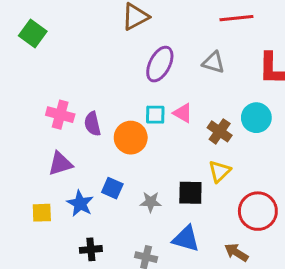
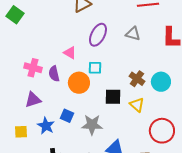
pink triangle: (183, 113) -> (70, 53), moved
cyan circle: (256, 118) -> (161, 82), moved
yellow triangle: (220, 171) -> (137, 105), turned -35
black square: (190, 193) -> (113, 97), moved
gray star: (151, 202) -> (92, 125), size x1.5

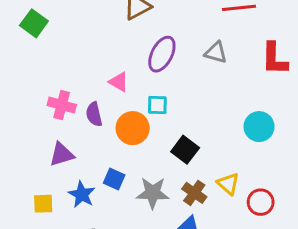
brown cross: (137, 79) -> (194, 193), moved
black square: (113, 97) -> (185, 150), turned 36
yellow triangle: (137, 105) -> (228, 184), moved
red circle: (162, 131) -> (261, 202), size x0.7

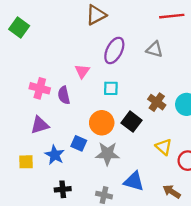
pink triangle: (119, 82) -> (82, 71), turned 35
orange circle: (133, 128) -> (102, 123), moved
brown cross: (194, 193) -> (157, 102), moved

